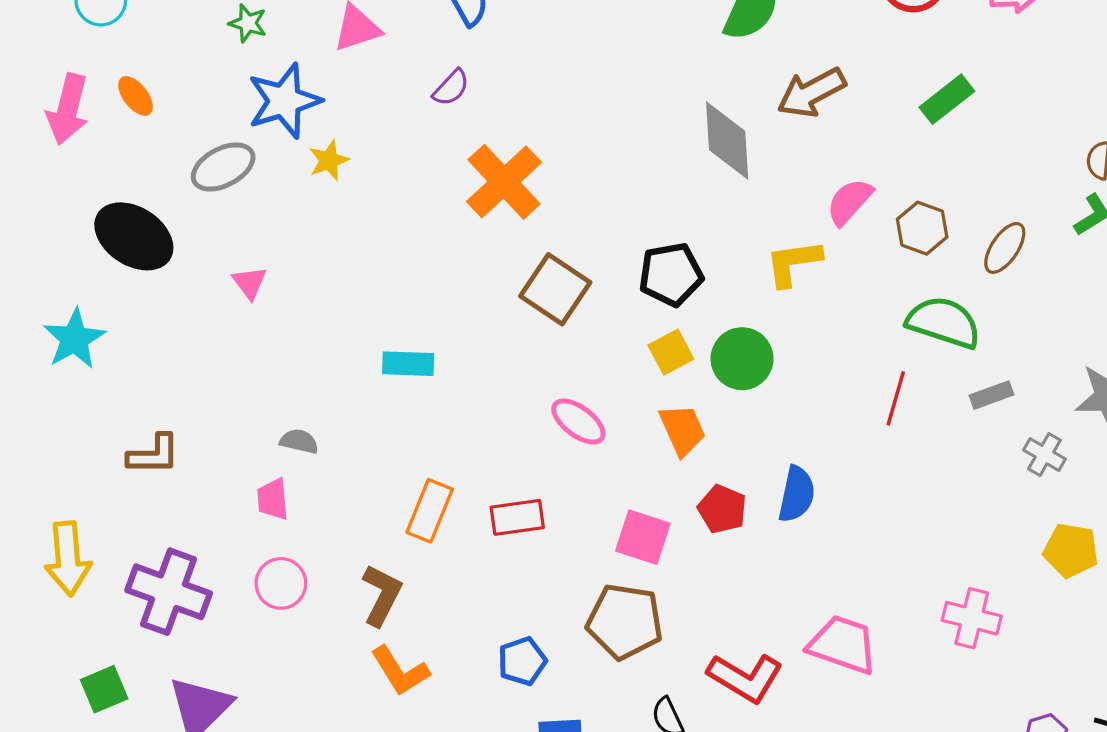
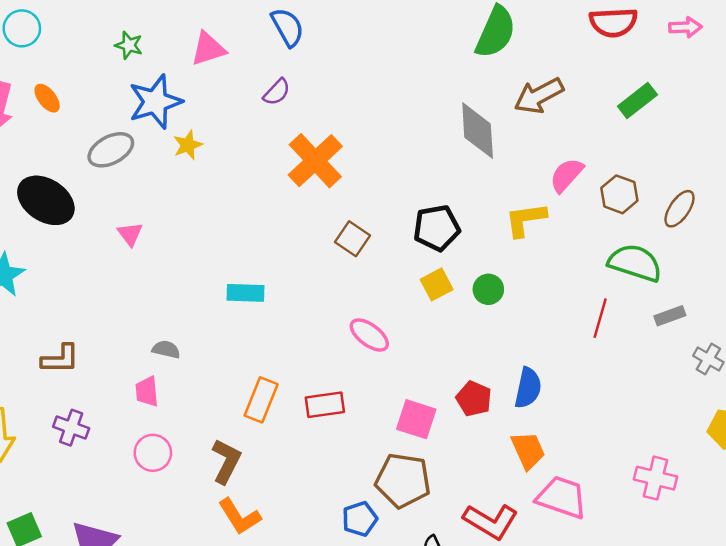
brown square: (555, 289) -> (352, 239), size x0.7
green circle: (742, 359) -> (488, 289), size x0.7
orange trapezoid: (683, 430) -> (528, 450), moved
purple cross: (169, 592) -> (71, 428), moved, size x0.6
blue pentagon: (522, 661) -> (360, 519), moved

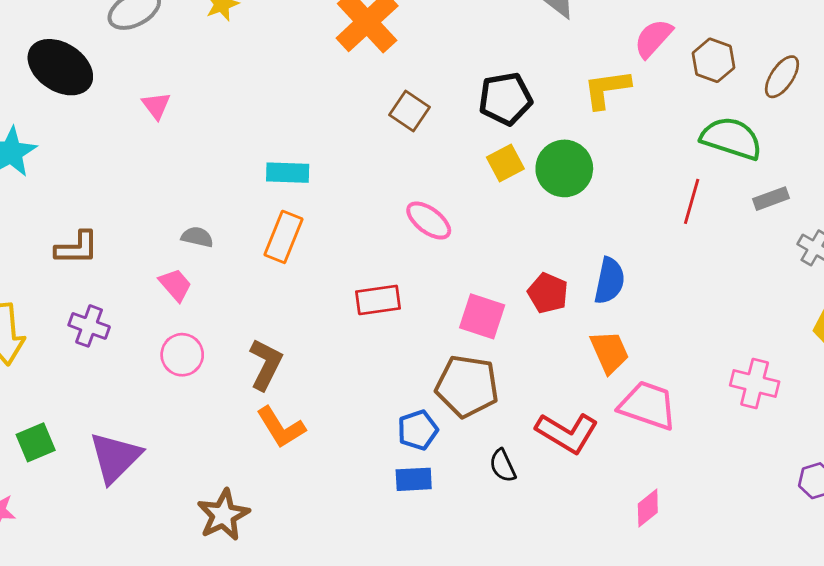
green circle: (488, 289) -> (564, 168), size x1.6
pink trapezoid: (147, 391) -> (175, 285), turned 144
orange rectangle: (261, 400) -> (284, 237), moved

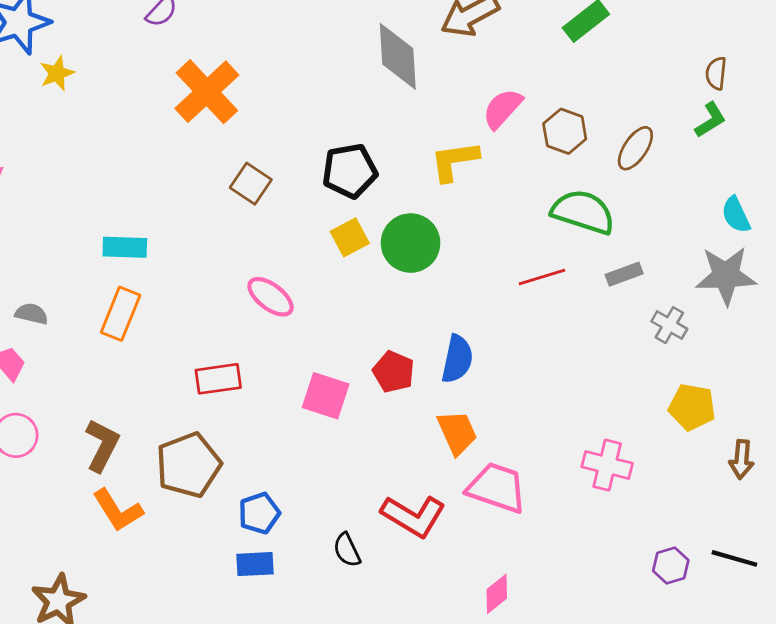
red line: (692, 201) -> (542, 277), turned 57
brown pentagon: (467, 386) -> (188, 465), moved, turned -30

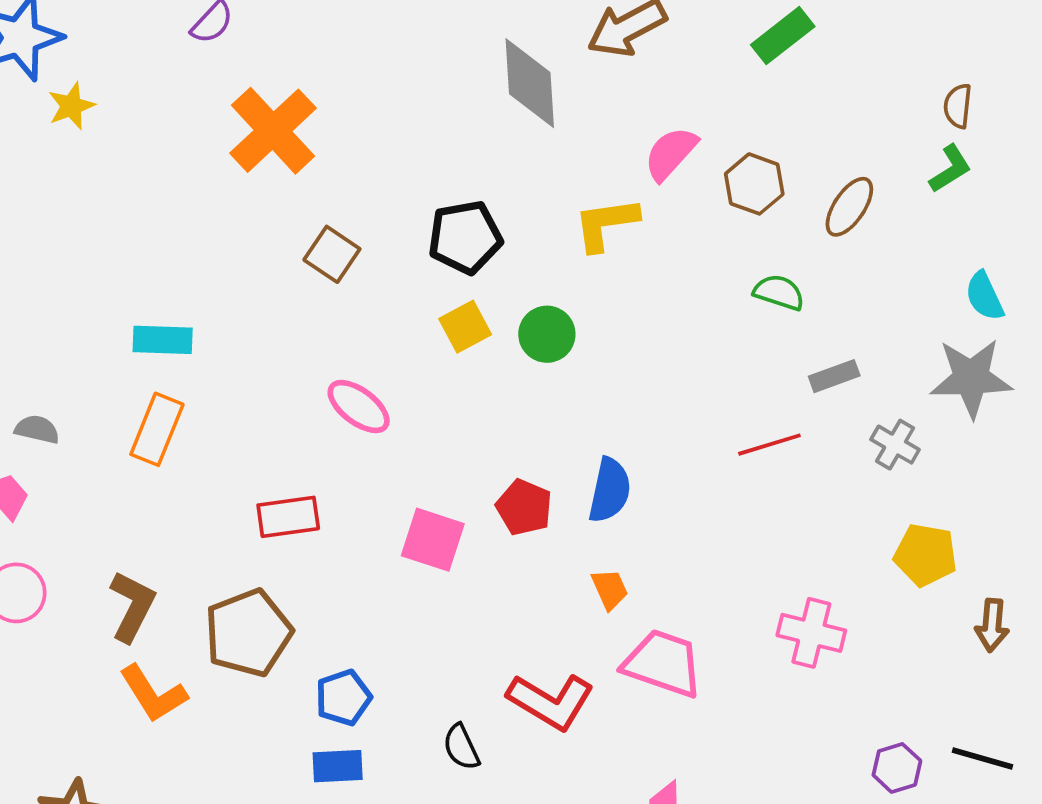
green semicircle: (583, 212) -> (779, 292), size x0.6
green circle: (411, 243) -> (547, 334), size x0.7
red line: (542, 277) -> (769, 445), moved
orange trapezoid: (457, 433) -> (610, 589), size x0.7

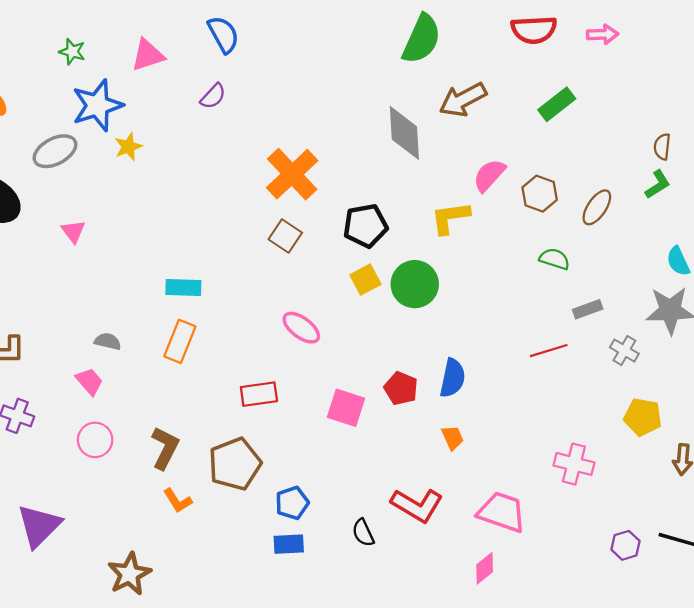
orange cross: (273, 131) -> (292, 174), moved
green circle: (547, 334) -> (415, 284), size x1.4
pink trapezoid: (663, 663) -> (502, 512), moved
orange L-shape: (153, 694) -> (178, 501), size x0.7

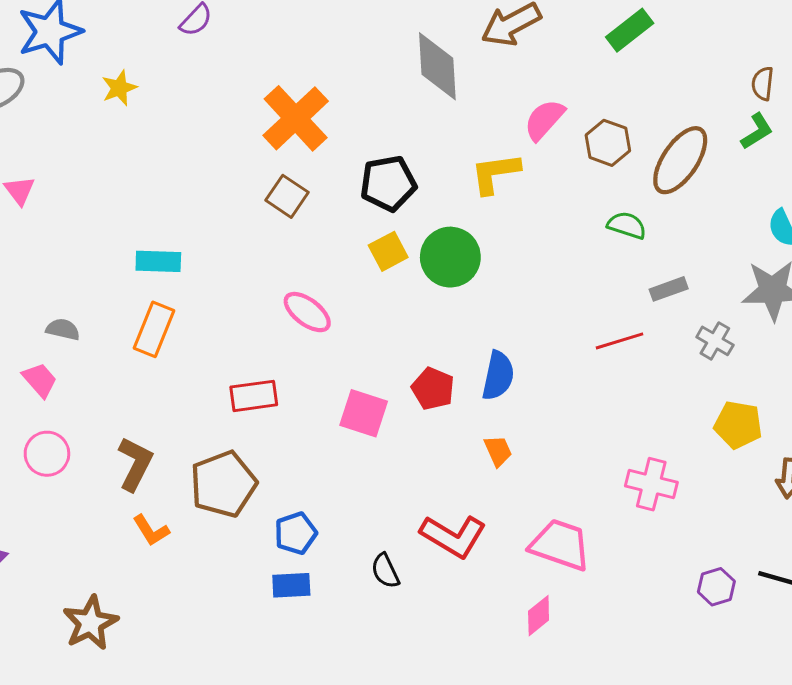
yellow star: (128, 147) -> (119, 88), moved
brown ellipse: (597, 207) -> (680, 160), size x1.5

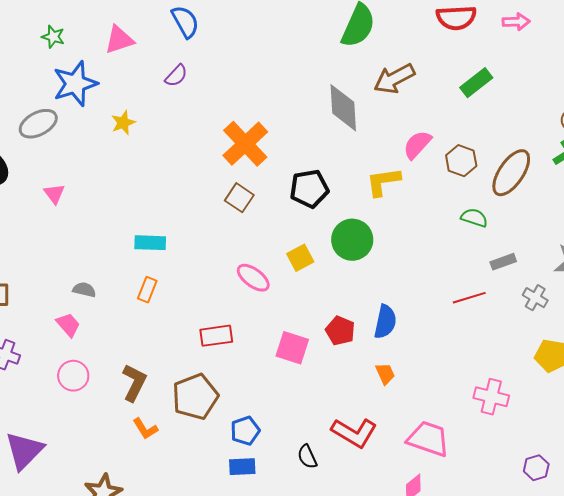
yellow square: (388, 251) -> (300, 258), moved
orange rectangle: (154, 329) -> (147, 290), size x0.7

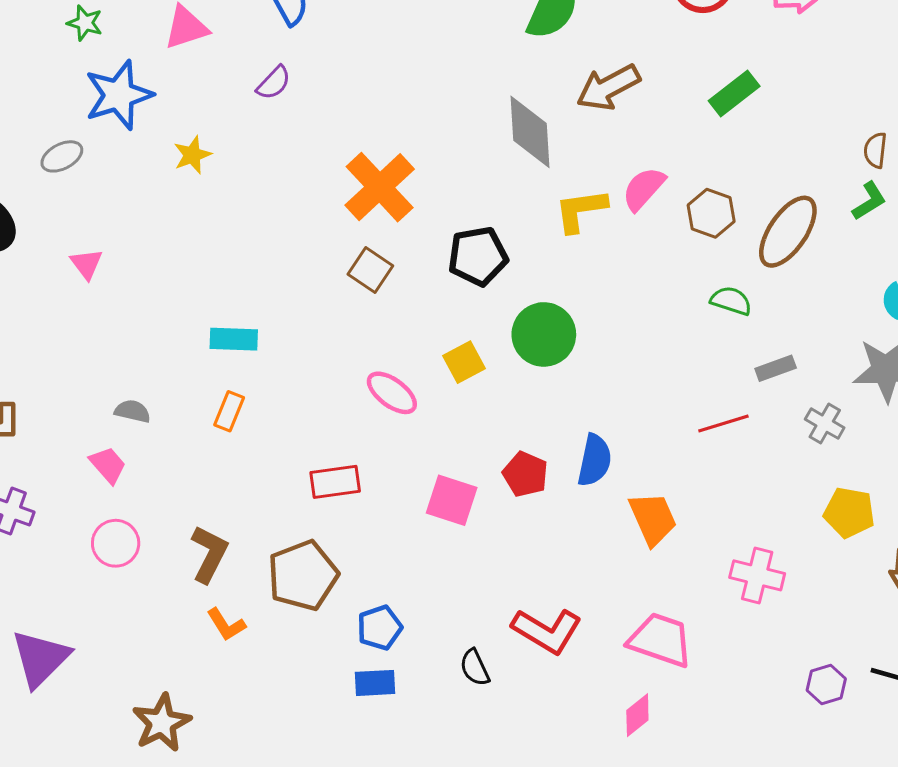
gray ellipse: (38, 124) -> (62, 156), size x0.7
yellow L-shape: (383, 182) -> (581, 210), moved
orange trapezoid: (385, 374) -> (653, 519), moved, size x1.6

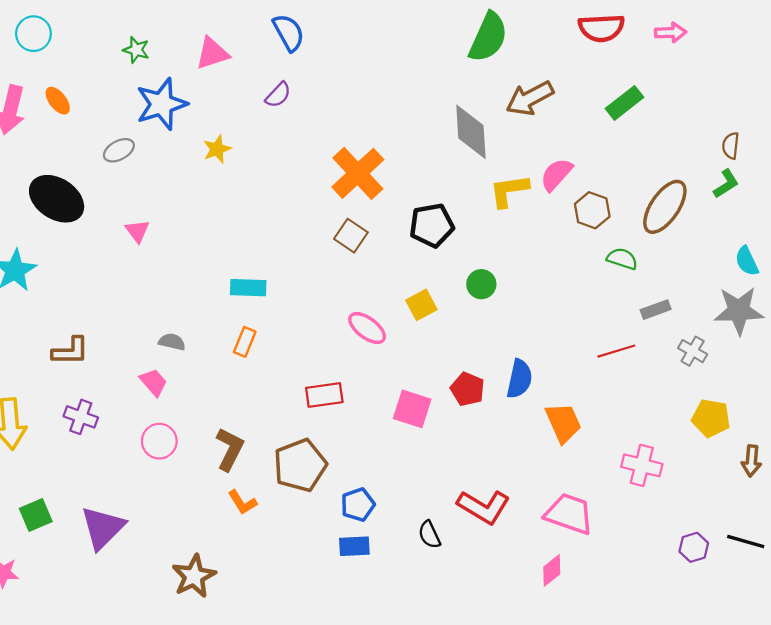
brown hexagon: (711, 213) -> (592, 210), moved
green circle: (544, 334) -> (481, 284), size x0.6

